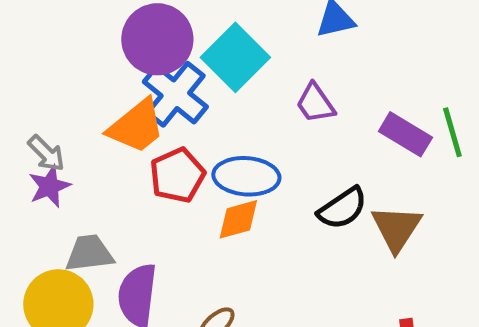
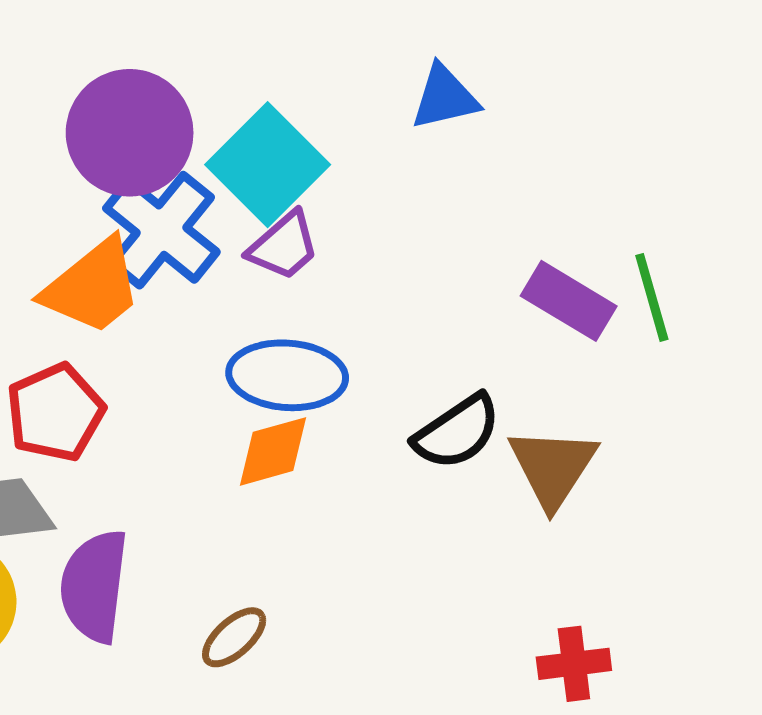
purple trapezoid: (315, 103) -> (284, 246), moved, turned -96
red pentagon: (177, 175) -> (55, 412), moved

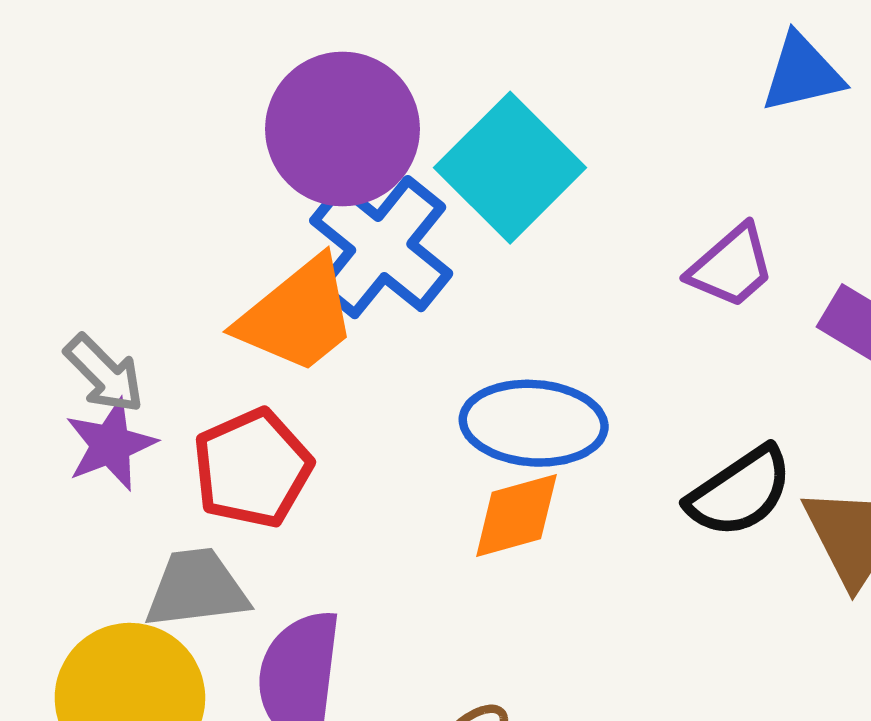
blue triangle: (445, 97) -> (802, 73), moved
purple trapezoid: (284, 246) -> (731, 266), moved

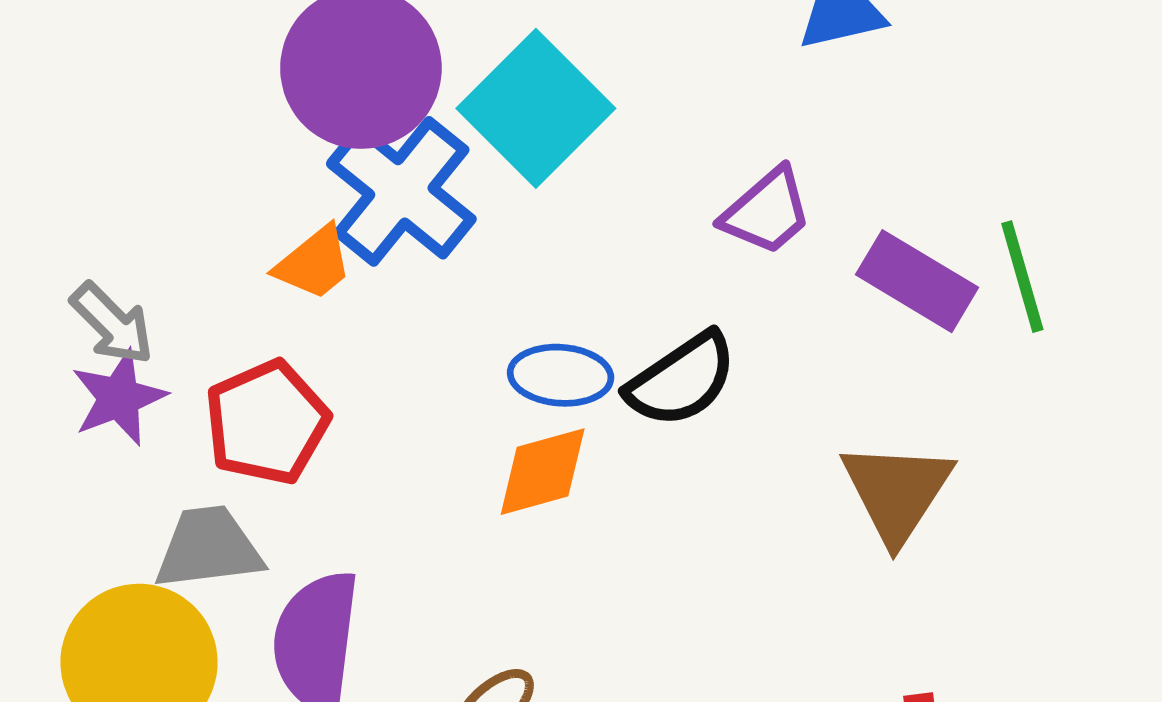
orange trapezoid: (297, 316) -> (314, 263), size x0.6
blue ellipse: (534, 423) -> (561, 375), size x0.7
black semicircle: (740, 492) -> (682, 380), moved

